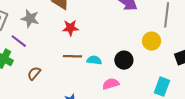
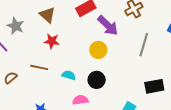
yellow circle: (152, 41) -> (98, 50), moved
brown line: (73, 56) -> (39, 67), moved

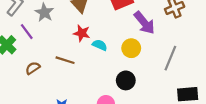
gray line: (144, 45) -> (170, 58), moved
cyan semicircle: (69, 75) -> (100, 45), moved

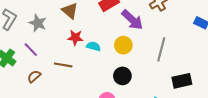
purple line: (27, 32) -> (31, 50), moved

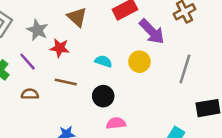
red star: (75, 38) -> (60, 48), moved
brown semicircle: (34, 76) -> (30, 94), turned 40
black circle: (122, 76) -> (103, 96), moved

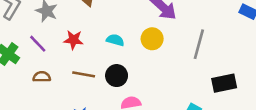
red star: (60, 48) -> (73, 40), moved
brown line: (66, 82) -> (84, 74), moved

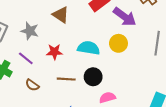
cyan semicircle: (115, 40) -> (89, 48), size x1.5
brown semicircle: (42, 77) -> (32, 85), turned -136

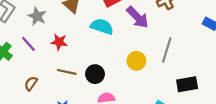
yellow circle: (118, 43) -> (136, 61), moved
cyan semicircle: (89, 48) -> (102, 27), moved
brown semicircle: (32, 85) -> (31, 83), moved, turned 80

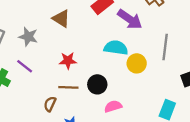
cyan semicircle: (102, 27) -> (116, 48), moved
red star: (59, 42) -> (68, 61), moved
brown semicircle: (31, 83) -> (50, 104), moved

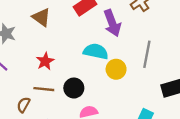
purple arrow: (130, 19) -> (112, 23), turned 30
red star: (68, 61) -> (45, 61), turned -30

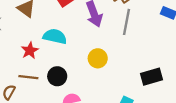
cyan semicircle: (96, 51) -> (55, 36), moved
gray line: (147, 54) -> (127, 22), moved

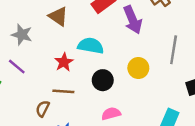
gray line: (127, 22) -> (174, 50), moved
black circle: (57, 76) -> (103, 80), moved

